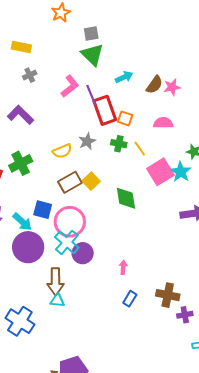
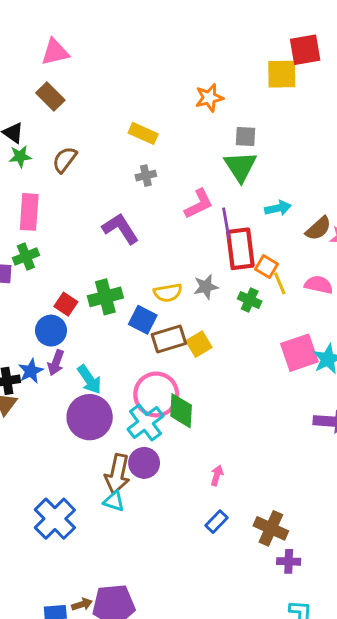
yellow line: (140, 149) -> (280, 283), moved
green diamond: (126, 198) -> (181, 411), moved
blue square: (43, 210) -> (143, 320), moved
purple circle: (83, 253) -> (144, 463), moved

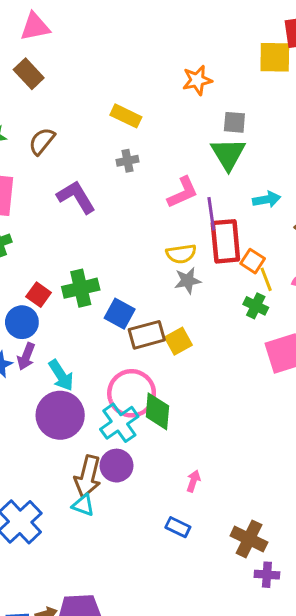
purple L-shape: (120, 229) -> (76, 197), moved
yellow semicircle: (168, 293) -> (181, 254), moved
green cross: (250, 300) -> (256, 306), moved
blue rectangle: (216, 522) -> (178, 527), moved, turned 70

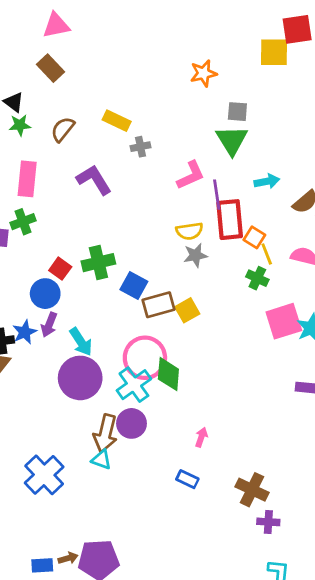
yellow rectangle: (126, 116) -> (117, 121), moved

